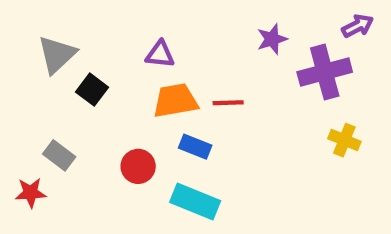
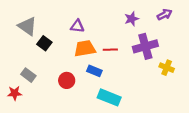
purple arrow: (358, 26) -> (165, 14), moved
gray triangle: (57, 54) -> (27, 26), turned -42
purple cross: (325, 72) -> (145, 46), moved
cyan rectangle: (195, 202) -> (109, 97), moved

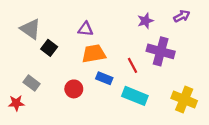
purple cross: (145, 46) -> (161, 51), turned 30
red line: (110, 50) -> (132, 65), moved, turned 64
yellow cross: (167, 68) -> (184, 99), moved, size x1.5
cyan rectangle: (109, 97) -> (135, 96), moved

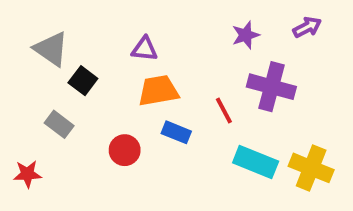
gray rectangle: (32, 83) -> (59, 124), moved
cyan rectangle: (135, 96) -> (256, 162), moved

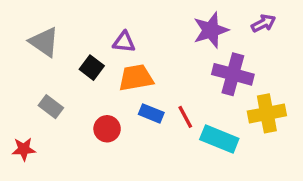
purple star: (246, 35) -> (211, 30), size x1.5
black square: (83, 81) -> (92, 68), moved
red line: (224, 110) -> (185, 117), moved
yellow cross: (311, 168) -> (267, 113), moved, turned -33

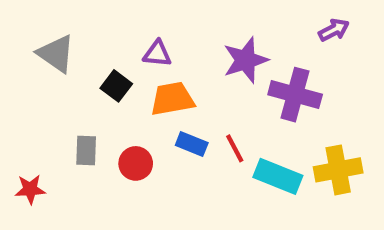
purple star: (211, 30) -> (246, 60), moved
gray rectangle: (51, 107) -> (86, 151), moved, turned 55
yellow cross: (267, 113) -> (338, 170), moved

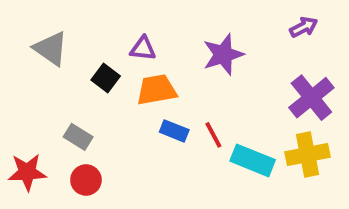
purple cross: (295, 95) -> (311, 98), moved, turned 36
gray rectangle: (86, 151) -> (78, 137), turned -60
red circle: (136, 163) -> (86, 180), moved
red star: (30, 189) -> (27, 172), size x1.4

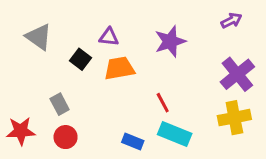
blue rectangle: (174, 131) -> (133, 142), moved
gray rectangle: (78, 137) -> (60, 104), turned 30
cyan rectangle: (253, 160) -> (175, 134), moved

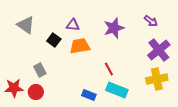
purple arrow: (231, 20) -> (151, 21), moved, turned 64
red circle: (66, 137) -> (36, 92), moved

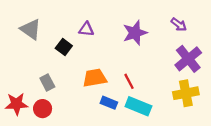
orange trapezoid: (80, 46) -> (95, 78), moved
blue rectangle: (89, 95) -> (109, 103), moved

